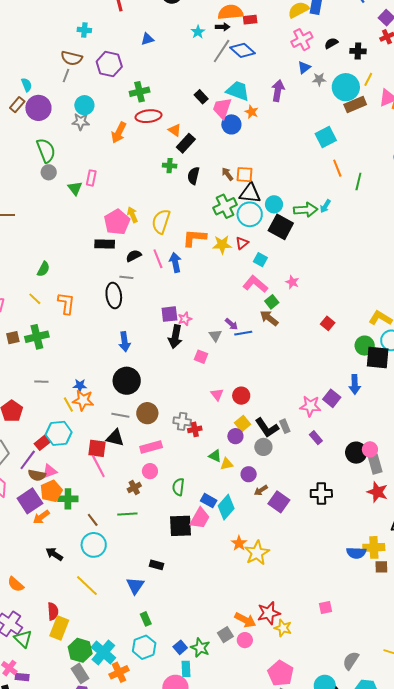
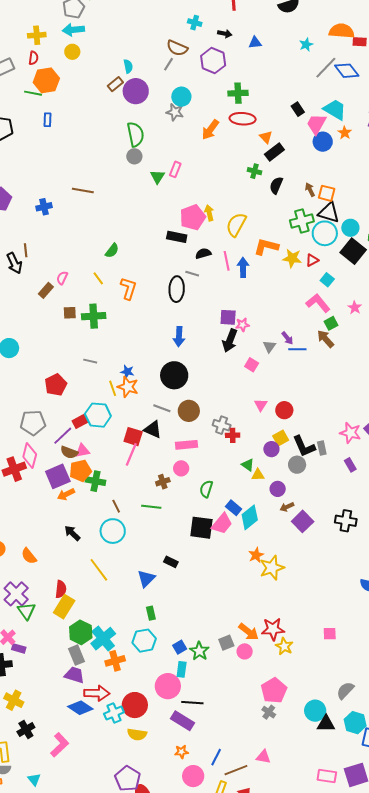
black arrow: (223, 27) -> (225, 34), moved
pink line: (98, 466) -> (131, 454), turned 40

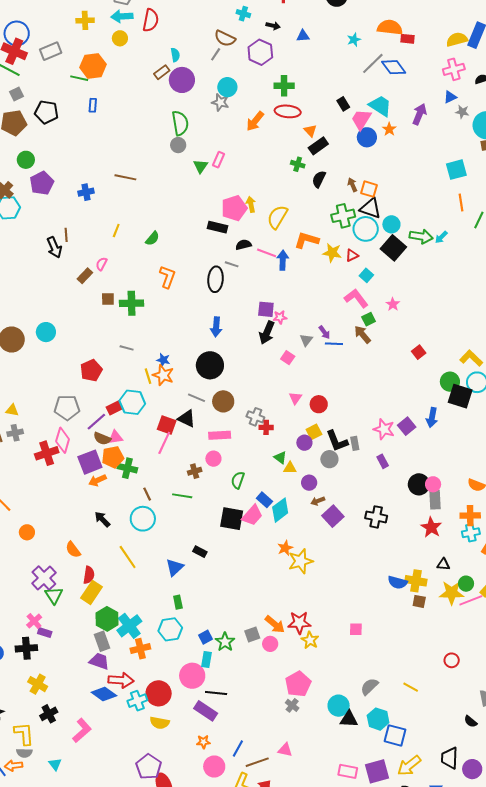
red semicircle: (33, 58) -> (151, 20), moved, size x1.6
pink line: (227, 261) -> (267, 253), turned -60
yellow line: (98, 278) -> (116, 231), moved, turned 56
orange semicircle: (29, 556) -> (73, 550), moved

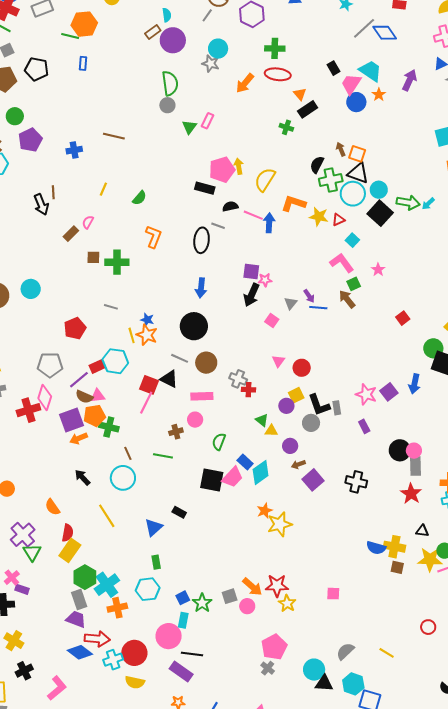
black semicircle: (319, 179) -> (317, 165), moved

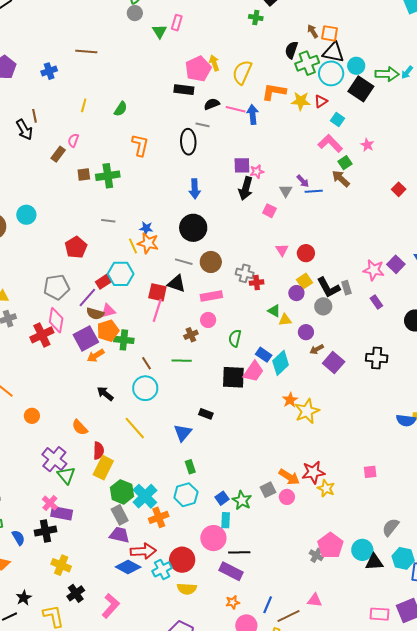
purple rectangle: (22, 589) -> (62, 513), size x1.5
pink pentagon: (274, 647) -> (330, 545), moved

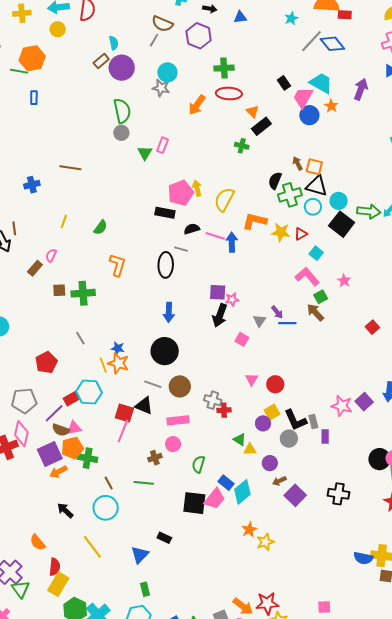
cyan circle: (331, 73) -> (313, 207), size x0.7
gray line: (108, 221) -> (80, 338), turned 48
purple rectangle: (376, 302) -> (325, 437), moved, turned 32
yellow star: (307, 411) -> (265, 542), size x0.7

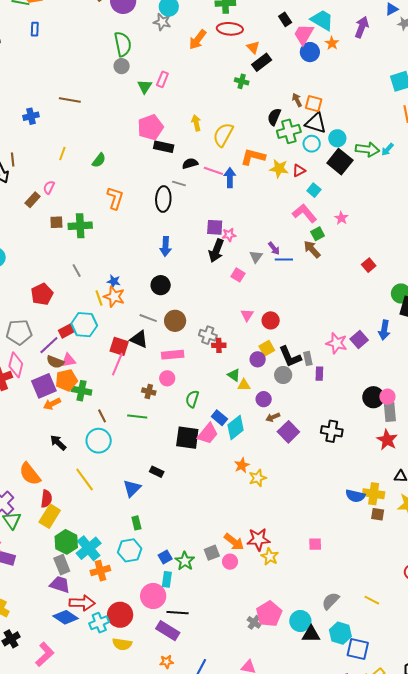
pink pentagon: (181, 193) -> (150, 127), moved
black circle: (165, 351) -> (161, 285), size x0.7
brown cross: (155, 458) -> (149, 392), turned 32
orange semicircle: (38, 542) -> (30, 474), size x1.4

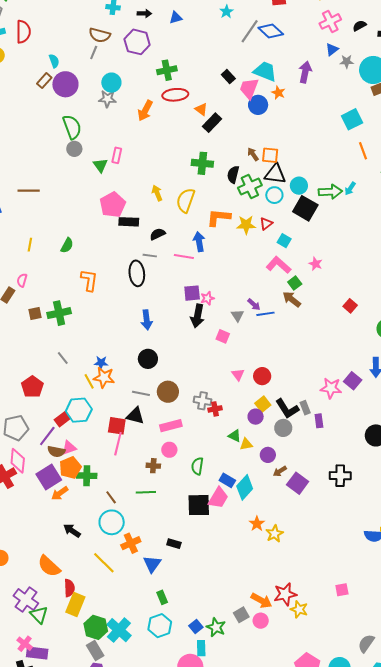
green cross: (242, 81) -> (202, 163), moved, size x1.5
pink line: (213, 171) -> (184, 257), moved
orange cross: (100, 571) -> (131, 543), moved

